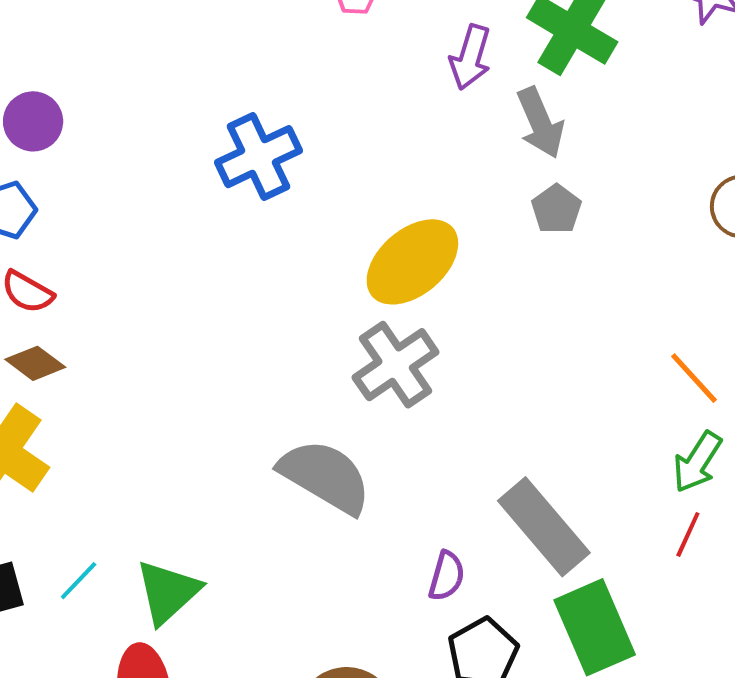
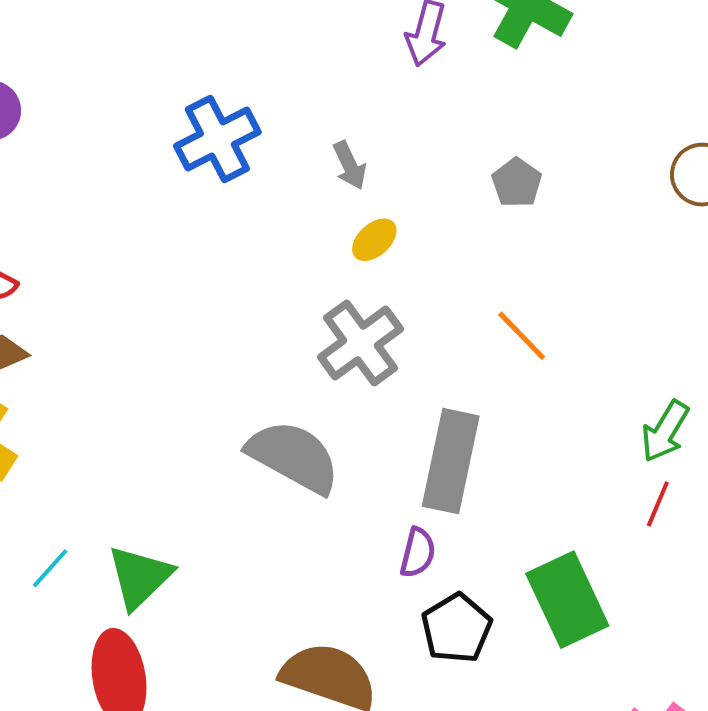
gray arrow: (540, 123) -> (350, 165), moved, size x0.7
yellow ellipse: (412, 262) -> (374, 240), size x0.5
orange line: (694, 378) -> (522, 336), moved
gray rectangle: (544, 527) -> (451, 461), moved, turned 54

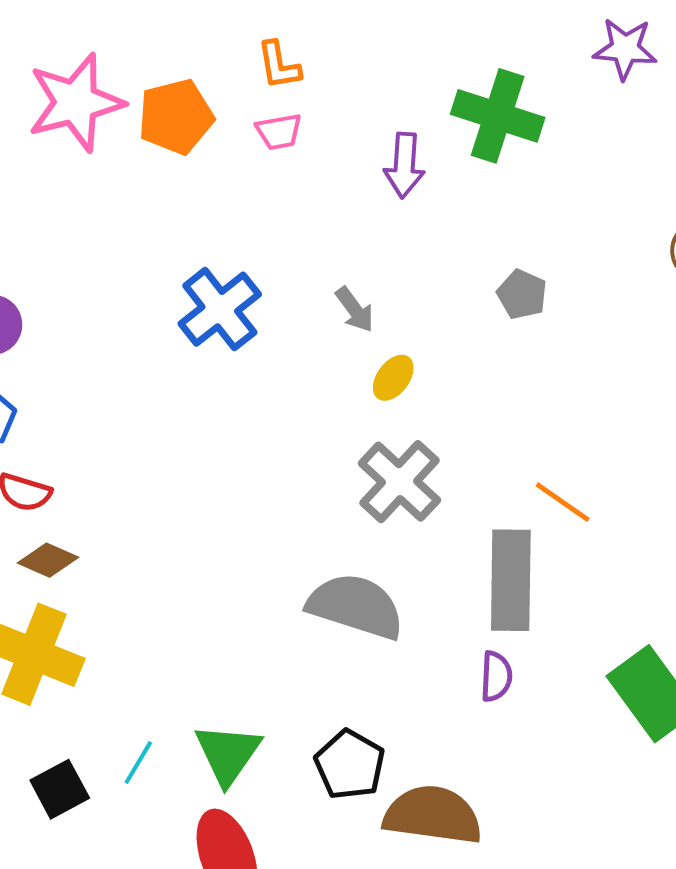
orange line: (522, 336) -> (563, 502), moved
black pentagon: (456, 628) -> (350, 765), moved

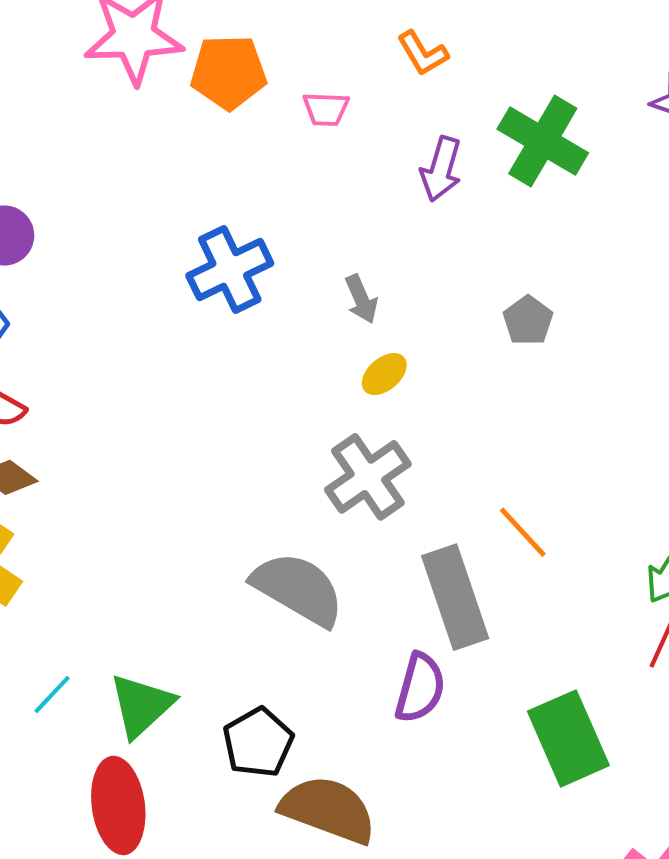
orange L-shape: (279, 65) -> (423, 53), moved, turned -34
gray rectangle: (511, 580) -> (455, 597), turned -32
purple semicircle: (496, 676) -> (420, 688), size x1.4

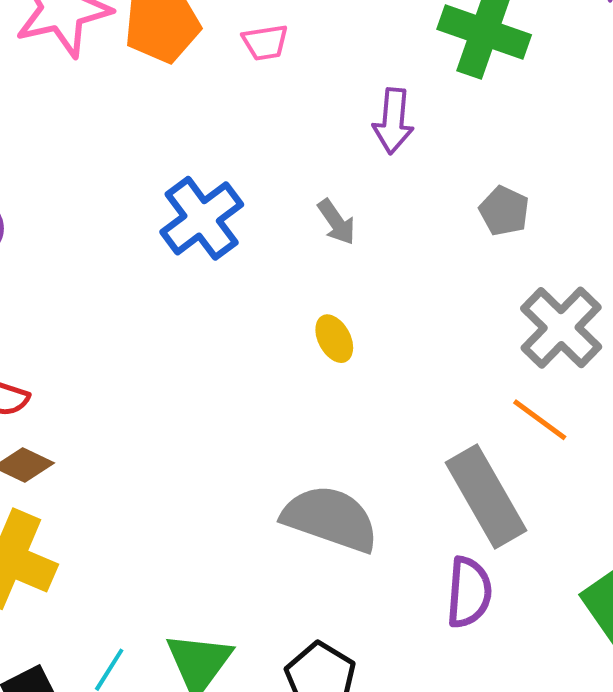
purple arrow: (441, 169) -> (393, 121), moved
yellow ellipse: (384, 374) -> (334, 339), moved, turned -66
gray cross: (368, 477) -> (561, 328), moved

